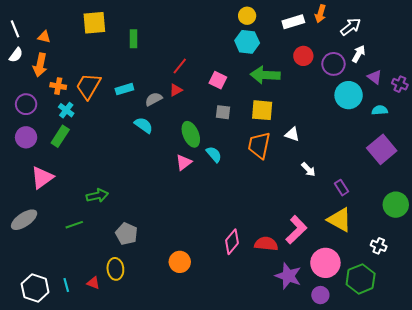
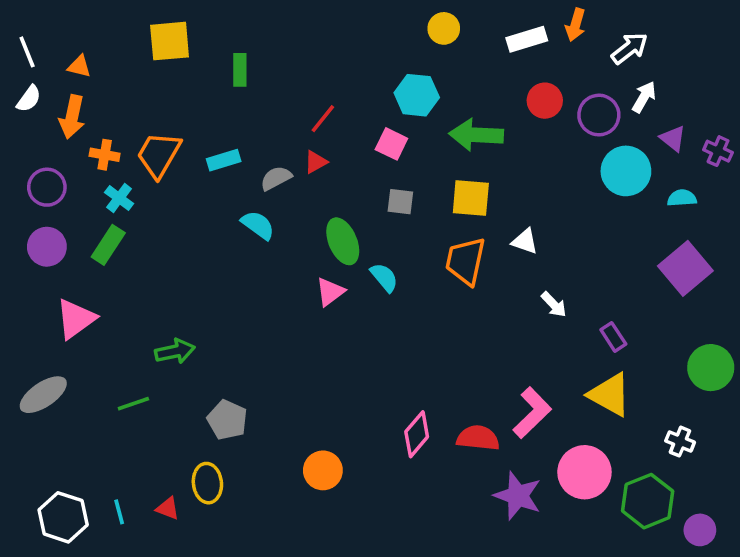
cyan hexagon: (247, 42) -> (417, 95), moved
purple circle: (320, 295) -> (700, 530), moved

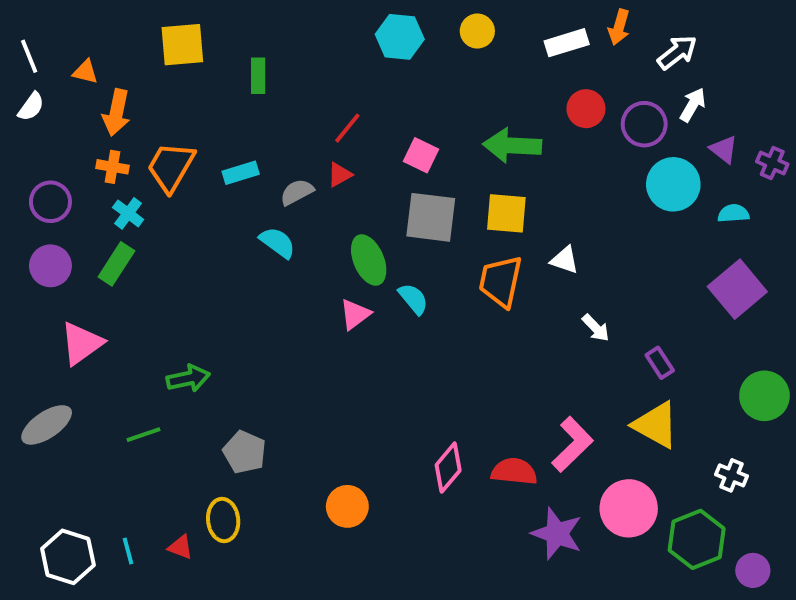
cyan hexagon: (417, 95) -> (400, 37), moved
orange arrow: (72, 117) -> (116, 113), moved
gray square: (400, 202) -> (431, 217), size x1.8

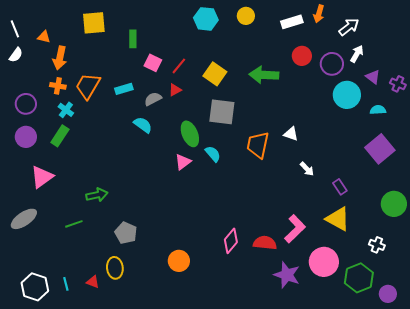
pink square: (421, 155) -> (153, 63), moved
yellow square: (506, 213) -> (215, 74), moved, turned 30

